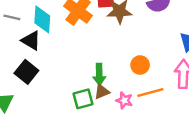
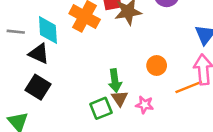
brown triangle: (102, 92) -> (120, 98), turned -35
orange line: (150, 92) -> (189, 87), moved

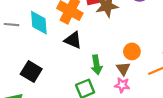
black triangle: (39, 54) -> (73, 40), moved
brown triangle: (120, 98) -> (123, 69), moved

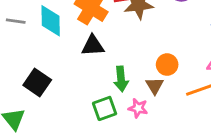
black triangle: (73, 40) -> (93, 46), turned -30
pink star: (122, 85) -> (138, 108), moved

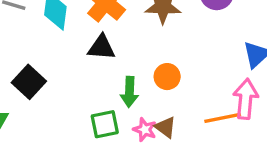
orange circle: (167, 65) -> (167, 77), moved
brown triangle: (155, 86) -> (165, 127), moved, turned -30

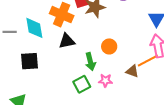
black square: (29, 82) -> (30, 61), moved, turned -30
brown triangle: (165, 127) -> (132, 71), moved

